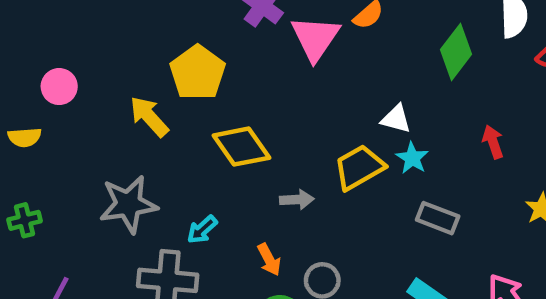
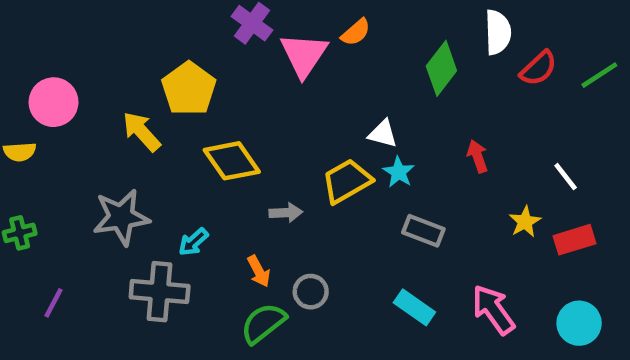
pink circle: (59, 87) -> (54, 102), size x1.4

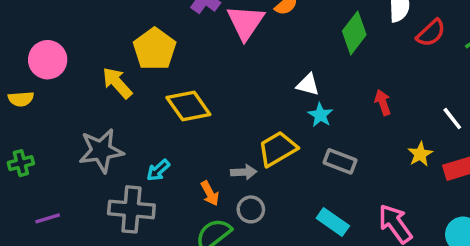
yellow trapezoid: (347, 181) -> (278, 149), moved
gray arrow: (286, 213) -> (244, 172), moved
purple line: (54, 303) -> (48, 218), turned 45

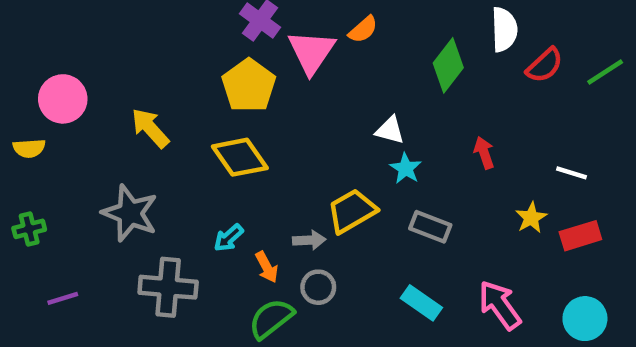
yellow pentagon: (155, 49) -> (249, 85), moved
white line: (452, 119) -> (572, 173), turned -35
gray star: (101, 151) -> (130, 213), turned 30
cyan arrow: (158, 170) -> (229, 238), moved

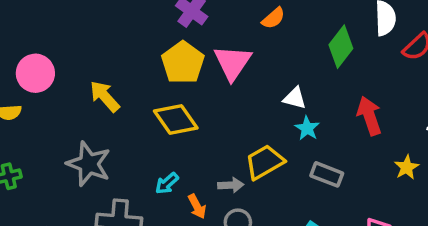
pink triangle: (312, 52) -> (233, 63), moved
red arrow: (484, 153) -> (369, 116), size x1.5

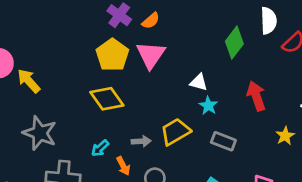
orange semicircle: (273, 18) -> (151, 21), moved
yellow arrow: (105, 96) -> (29, 81), moved
gray arrow: (231, 185) -> (141, 141), moved

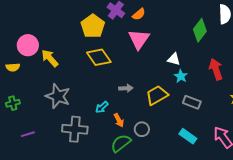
yellow pentagon: (112, 55) -> (93, 26), moved
yellow diamond: (107, 99) -> (99, 57), moved
gray arrow: (141, 141) -> (126, 88), moved

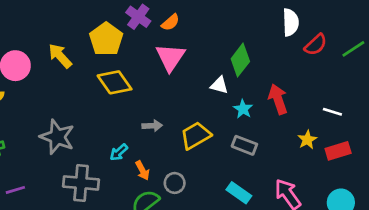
green diamond: (200, 30) -> (240, 60), moved
yellow arrow: (50, 58) -> (60, 56), moved
cyan star: (181, 76) -> (243, 109), moved

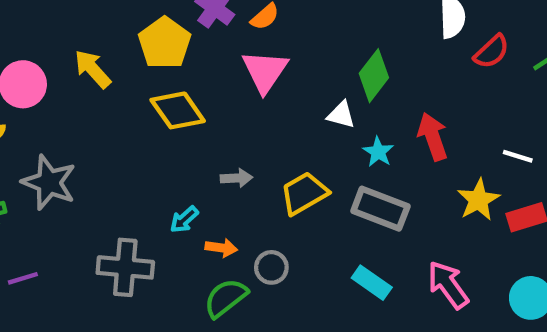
gray star: (57, 137) -> (49, 182), moved
yellow star: (307, 140) -> (478, 200), size x1.4
gray rectangle: (244, 145) -> (380, 209), size x1.4
orange arrow: (142, 170) -> (221, 248), turned -54

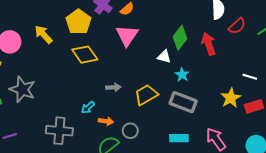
red arrow: (433, 137) -> (209, 44), moved
cyan rectangle: (372, 283) -> (179, 138), turned -36

